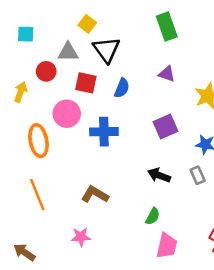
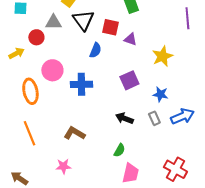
red square: (86, 83) -> (110, 27), moved
yellow arrow: (21, 92) -> (16, 53), turned 42

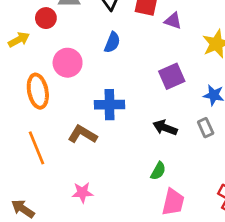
blue semicircle: (95, 50) -> (112, 42), moved
blue cross: (81, 84) -> (110, 105), moved
brown L-shape: (74, 133) -> (82, 134), moved

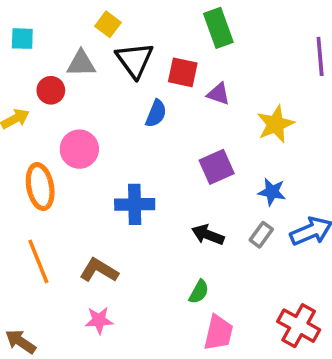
blue semicircle: (112, 42) -> (156, 113), moved
gray rectangle: (206, 128) -> (261, 235), turned 60
brown L-shape: (82, 134) -> (99, 270), moved

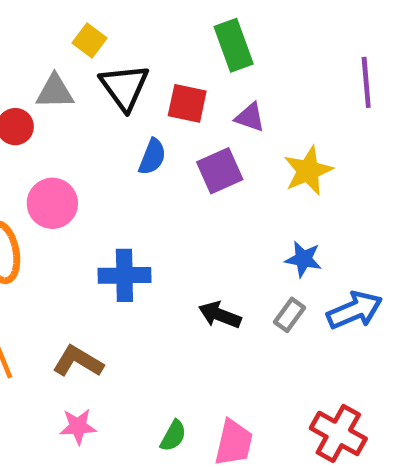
purple triangle: (218, 94) -> (250, 117), moved
purple square: (217, 167) -> (220, 171), moved
green semicircle: (199, 292) -> (173, 436), moved

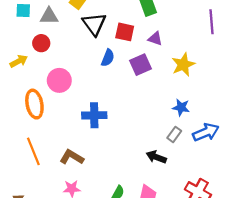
gray triangle: (55, 92) -> (49, 16), moved
black arrow: (220, 315) -> (156, 157), moved

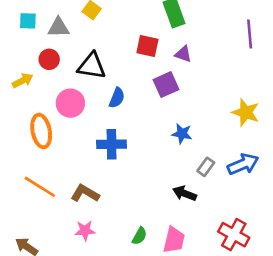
black triangle: (94, 24) -> (92, 66), moved, turned -45
blue semicircle: (108, 58) -> (117, 98), moved
yellow star: (183, 65) -> (246, 112), moved, turned -30
blue star: (181, 107) -> (182, 134), moved
orange line: (33, 151) -> (40, 187), turned -36

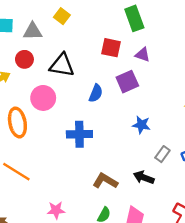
blue semicircle: (117, 98) -> (96, 93), moved
brown L-shape: (85, 193) -> (105, 181), moved

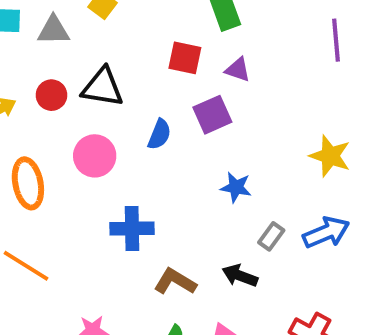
red circle: (24, 59) -> (51, 95), moved
pink circle: (43, 98) -> (95, 156), moved
blue cross: (79, 134) -> (132, 229), moved

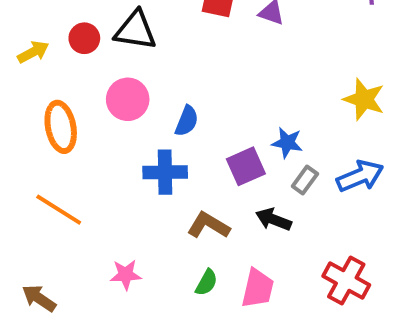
purple square: (212, 115) -> (246, 166), moved
blue semicircle: (159, 134) -> (187, 121), moved
blue star: (236, 187) -> (287, 143), moved

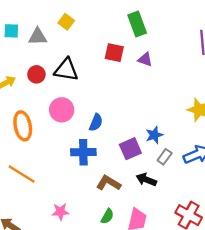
blue star: (287, 143) -> (154, 135), turned -30

